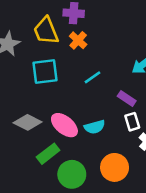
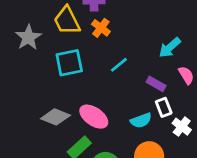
cyan semicircle: (95, 127) -> (141, 120), moved

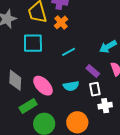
gray diamond: (55, 117) -> (15, 80), turned 60
cyan semicircle: (141, 120) -> (71, 86), moved
white cross: (182, 127) -> (105, 106), turned 32

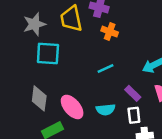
orange cross: (61, 22) -> (110, 32), moved, turned -32
cyan square: (33, 43) -> (48, 54), moved

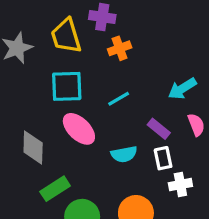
orange cross: (110, 32) -> (120, 48), turned -35
cyan square: (48, 54) -> (67, 86), moved
pink ellipse: (72, 107) -> (79, 129), moved

